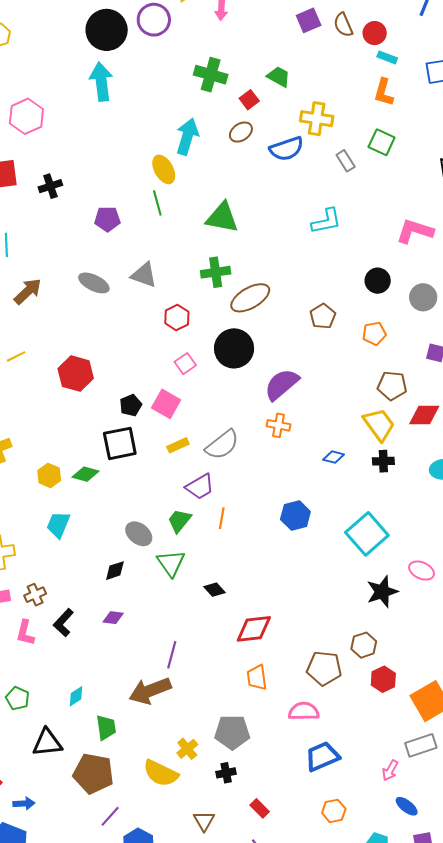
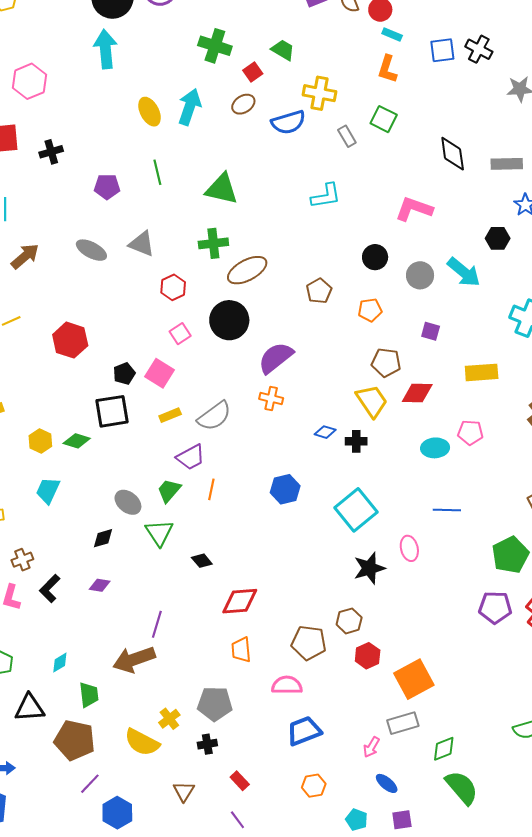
yellow ellipse: (164, 169) -> (150, 112), moved
black cross: (383, 461) -> (356, 441), moved
pink ellipse: (422, 571) -> (409, 548), turned 50

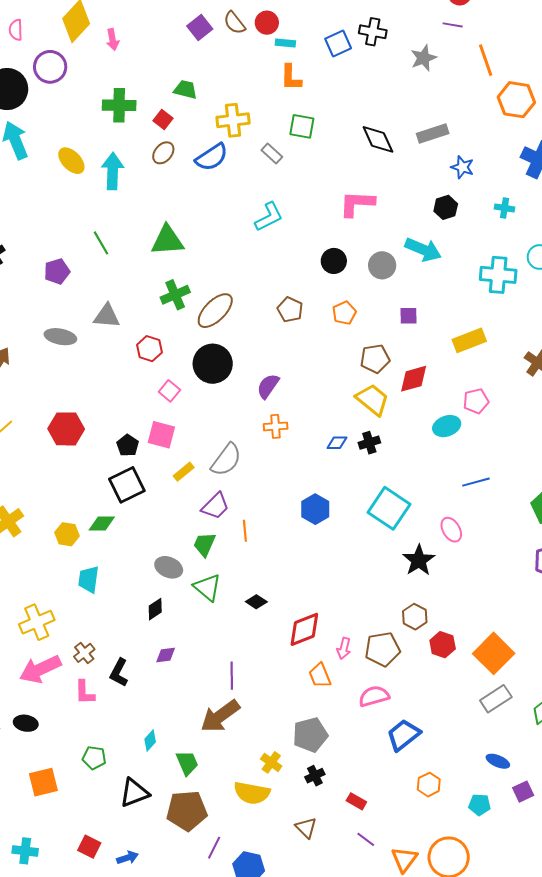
yellow ellipse: (150, 112) -> (71, 161), moved
purple semicircle: (276, 358) -> (268, 386), size x0.7
pink arrow: (371, 747) -> (344, 648), moved

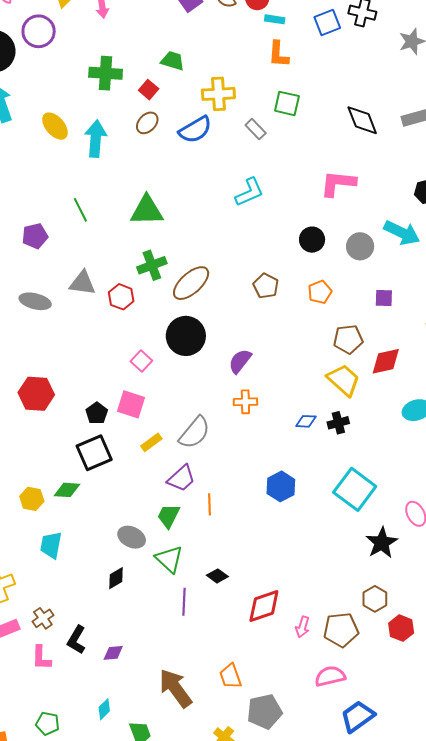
red hexagon: (149, 349) -> (121, 297), moved
purple diamond: (166, 655) -> (113, 653), moved
purple line: (232, 676) -> (184, 602), moved
orange trapezoid: (320, 676) -> (230, 676), moved
brown arrow: (220, 716) -> (175, 688), turned 87

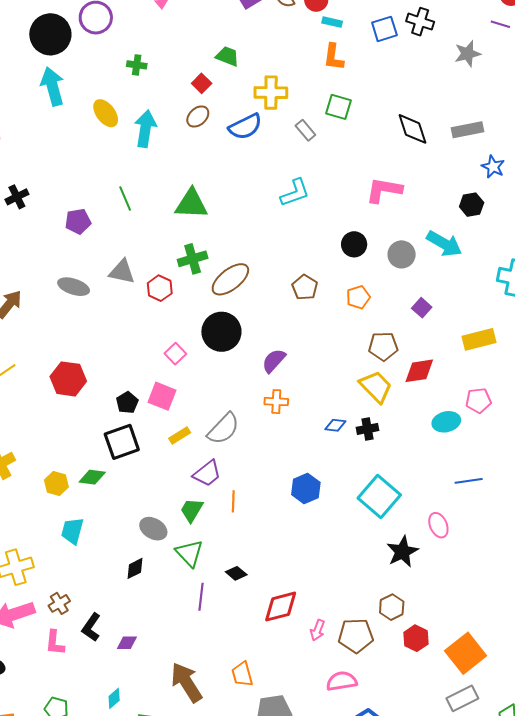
green cross: (106, 73) -> (137, 65), moved, size x0.6
purple square: (384, 298) -> (422, 308), turned 36

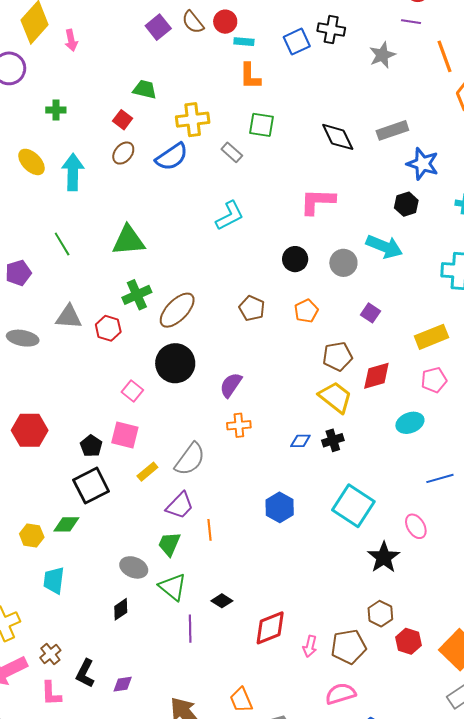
blue star: (493, 167) -> (423, 164), size x1.4
pink pentagon: (478, 400) -> (434, 380), moved

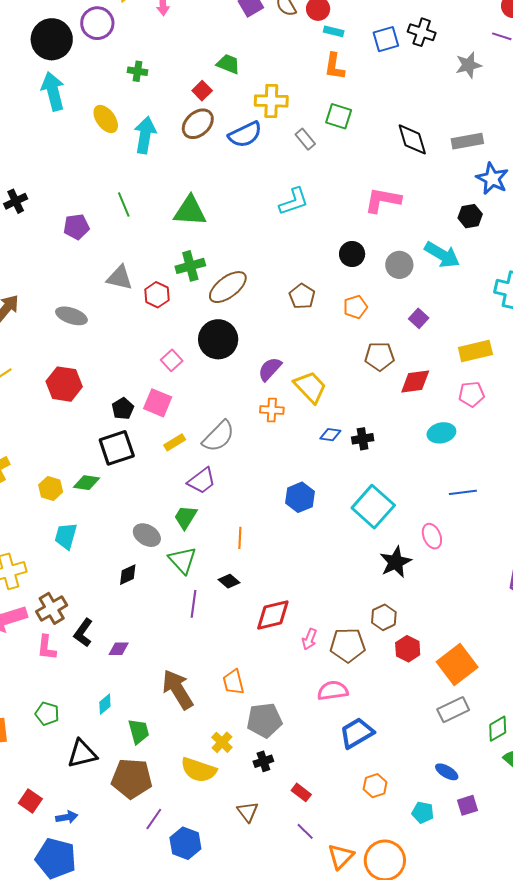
brown ellipse: (123, 153) -> (198, 124), size x1.4
gray ellipse: (23, 338) -> (71, 316), moved
yellow trapezoid: (335, 397) -> (310, 387), moved
orange line: (209, 530) -> (240, 538), moved
brown cross: (50, 654) -> (52, 608), size x1.4

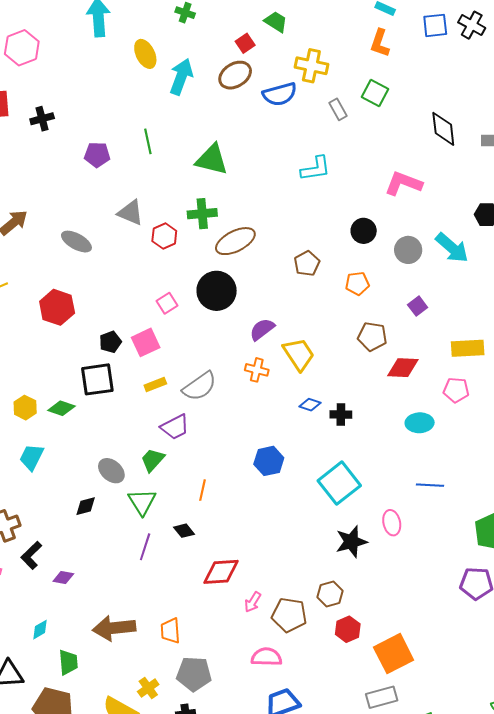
pink square: (158, 403) -> (146, 342), turned 32
brown arrow: (178, 689) -> (114, 628), turned -75

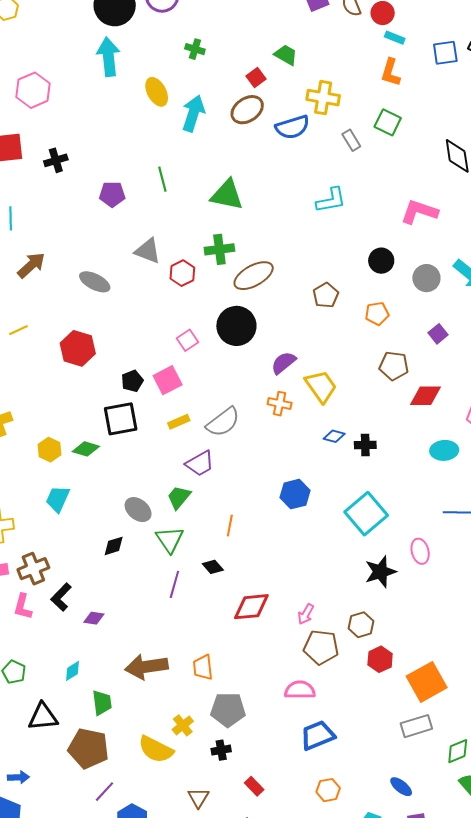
pink arrow: (253, 602) -> (306, 614), moved

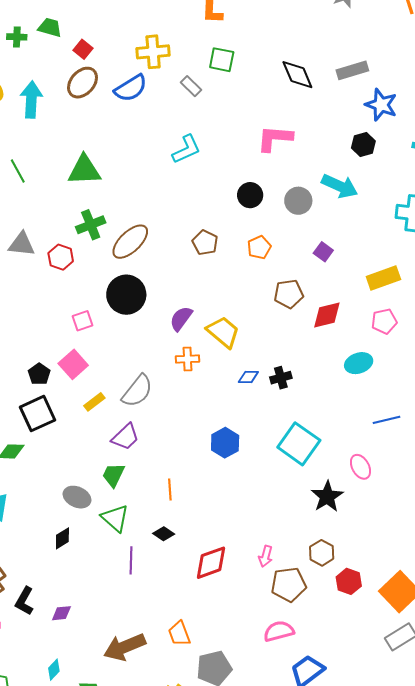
green trapezoid: (286, 55) -> (50, 27), moved
pink square: (187, 340) -> (82, 321), turned 30

